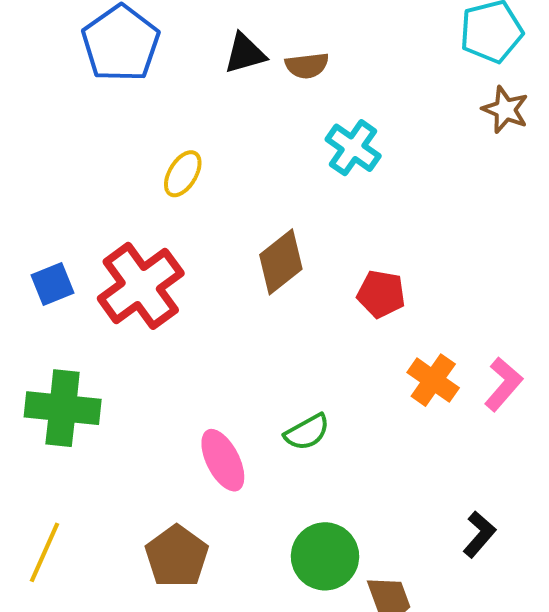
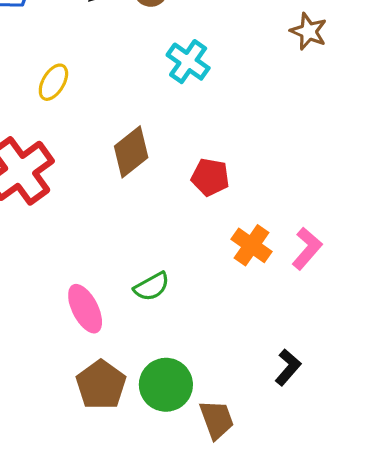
brown pentagon: (177, 556) -> (101, 385), moved

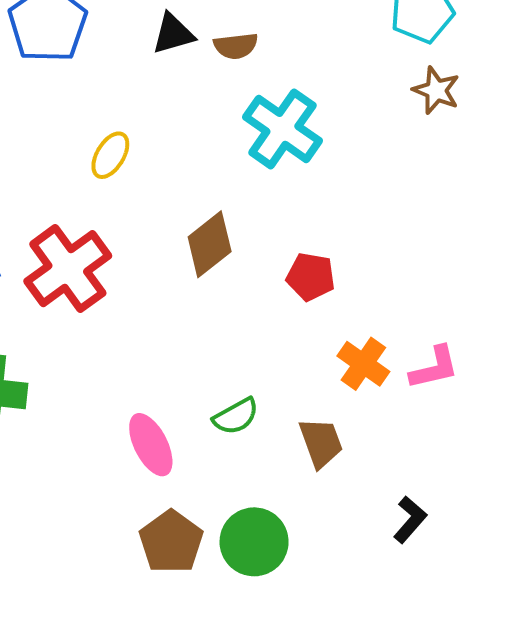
cyan cross: (188, 62) -> (282, 129), size x1.4
pink L-shape: (307, 248) -> (434, 368), turned 36
brown trapezoid: (217, 420) -> (321, 443), moved

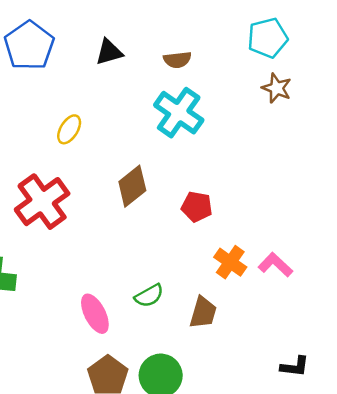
brown semicircle: (236, 46) -> (177, 60), moved
pink L-shape: (434, 368) -> (275, 265), turned -124
brown trapezoid: (321, 443) -> (203, 312), turned 36
black L-shape: (410, 520) -> (295, 367), moved, turned 56

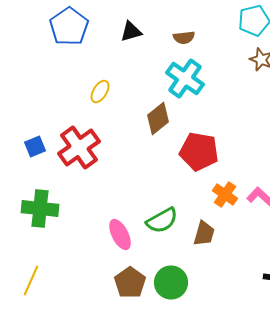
brown diamond: (132, 186) -> (158, 118), moved
red pentagon: (197, 207) -> (199, 152), size x1.6
green semicircle: (149, 296) -> (162, 220), size x1.4

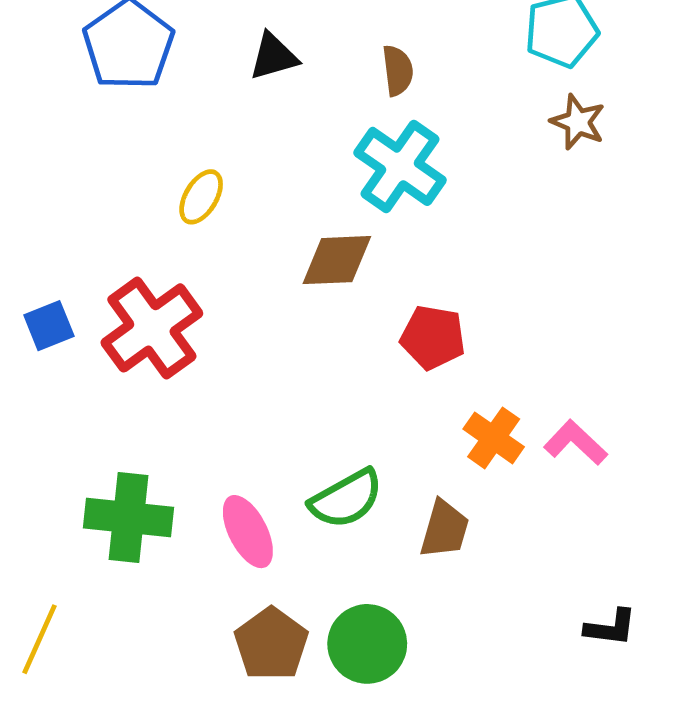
brown semicircle: (184, 38) -> (398, 70), turned -90
brown diamond: (158, 118) -> (337, 260), turned 36
red pentagon: (199, 152) -> (433, 337), size x0.7
green cross: (40, 208) -> (129, 518), moved

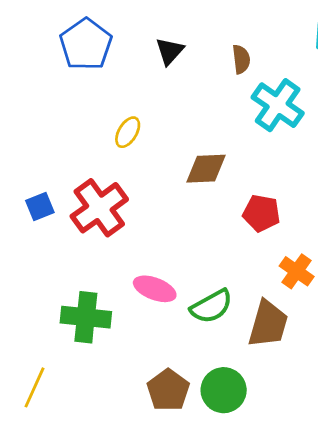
black triangle: (274, 56) -> (170, 51), turned -32
cyan cross: (400, 166) -> (278, 105), moved
brown trapezoid: (444, 529) -> (268, 324), size x1.4
pink ellipse: (248, 532) -> (155, 289), moved, turned -42

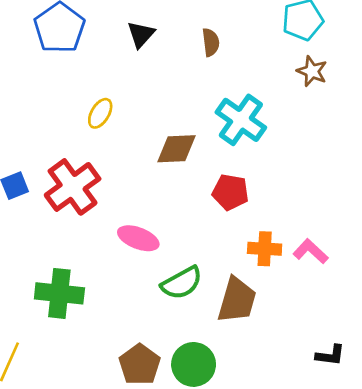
cyan cross: (278, 105) -> (241, 120), moved
orange cross: (297, 271) -> (265, 249), turned -32
pink ellipse: (155, 289) -> (138, 238), moved

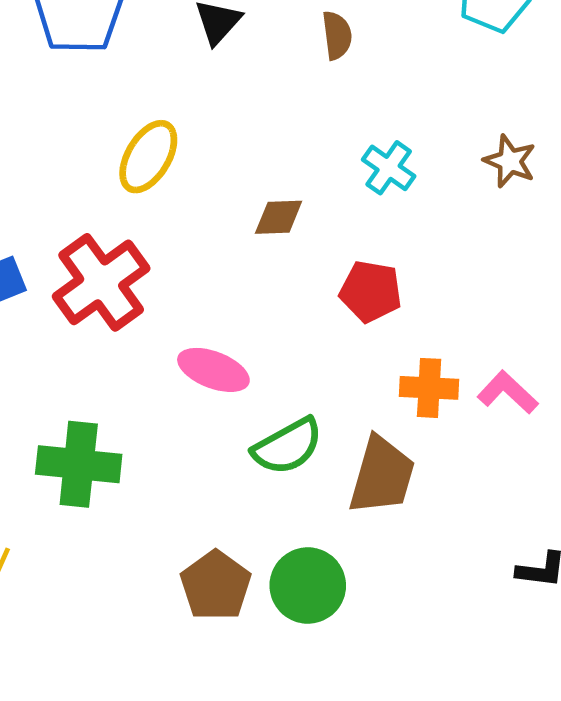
brown star: (312, 71) -> (510, 161), moved
yellow ellipse: (100, 113) -> (148, 157), size x1.4
cyan cross: (241, 120) -> (389, 168), size x0.6
brown diamond: (176, 149) -> (279, 217), size x0.7

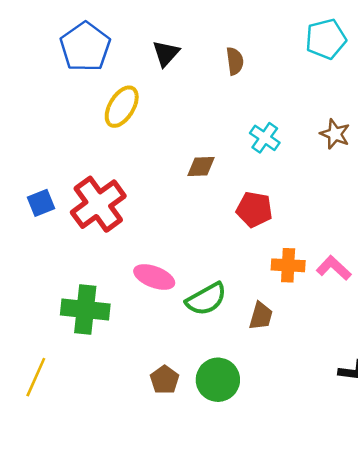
yellow ellipse: (148, 157) -> (122, 107), moved
pink ellipse: (213, 370) -> (154, 277), moved
brown trapezoid: (382, 475) -> (261, 316), size x0.6
brown pentagon: (216, 586) -> (165, 380), size x0.7

